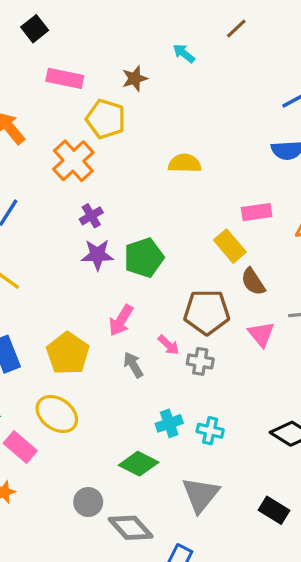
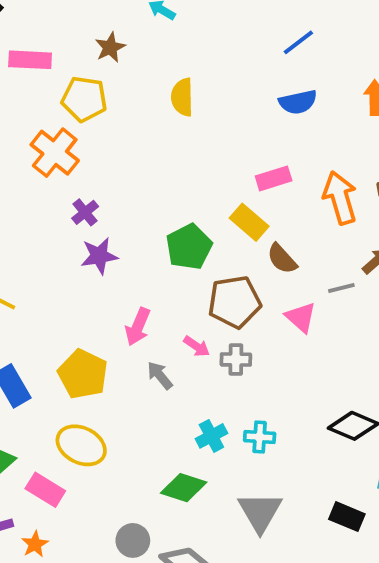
yellow semicircle: (185, 163) -> (182, 97), moved, turned -84
green pentagon: (144, 258) -> (189, 247), moved

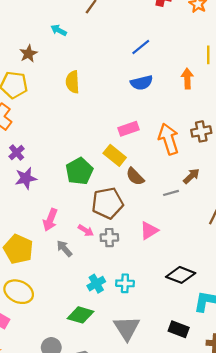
pink triangle: (301, 317) -> (149, 231), moved, turned 48

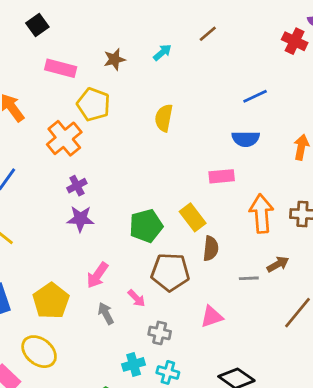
cyan arrow: (59, 30) -> (162, 52), turned 98
brown star: (28, 54) -> (114, 59), moved
pink rectangle: (128, 129) -> (222, 176), moved
brown semicircle: (135, 177) -> (211, 248), turned -144
gray cross: (109, 238) -> (160, 333), moved

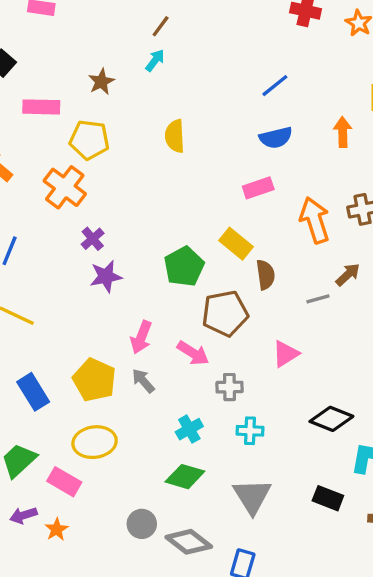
brown line: (208, 34) -> (161, 26), moved
pink arrow: (136, 298) -> (193, 353), size x1.4
gray arrow: (106, 313) -> (143, 381), moved
yellow ellipse: (39, 352) -> (95, 442), turned -32
cyan cross: (134, 364) -> (189, 429), moved

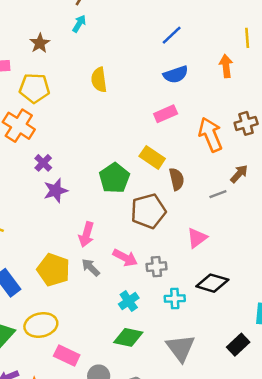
pink arrow: (193, 353) -> (125, 258), moved
black diamond: (331, 419) -> (212, 283), moved
yellow ellipse: (95, 442) -> (41, 325), moved
pink rectangle: (64, 482) -> (67, 356), moved
black rectangle: (328, 498) -> (238, 345), turned -60

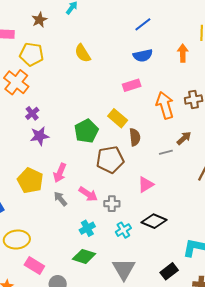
yellow semicircle: (99, 80) -> (83, 53), turned -30
yellow pentagon: (54, 270) -> (30, 181), moved
cyan cross: (175, 298) -> (123, 230), turned -35

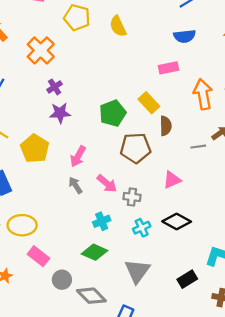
yellow pentagon: (32, 54) -> (77, 18), moved
yellow pentagon: (30, 181) -> (35, 149), moved

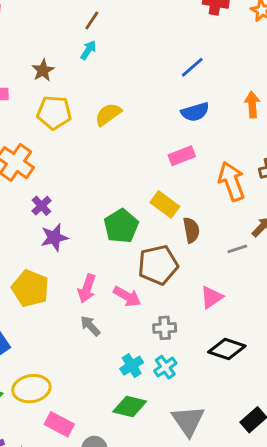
yellow semicircle: (118, 26) -> (108, 114), turned 90
pink arrow: (107, 183) -> (127, 296), moved
cyan cross: (142, 228) -> (165, 367), moved

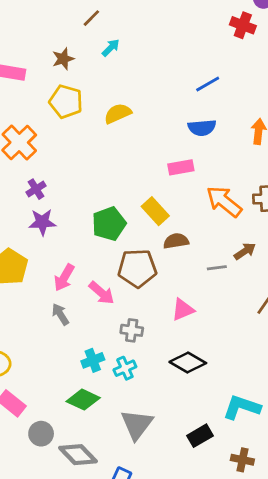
brown line: (92, 21) -> (91, 18), moved
orange arrow: (232, 181) -> (224, 202), turned -42
brown semicircle: (191, 230) -> (176, 241), turned -100

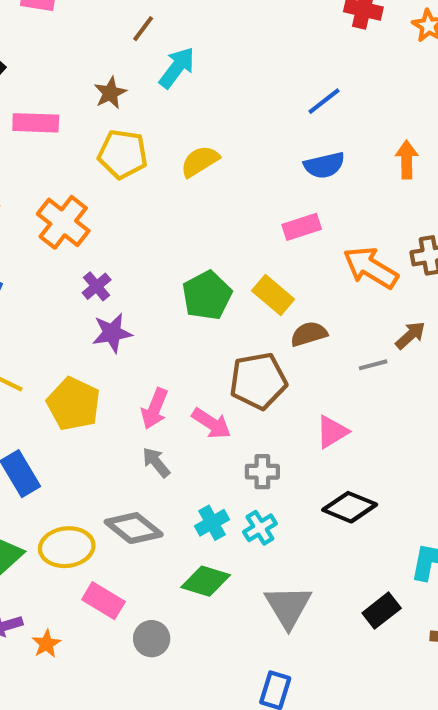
cyan arrow: (111, 48) -> (177, 68), size x1.5
green pentagon: (109, 224) -> (207, 295), moved
gray diamond: (78, 455) -> (134, 528), moved

